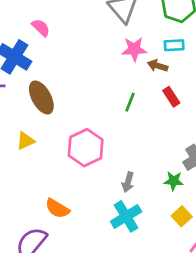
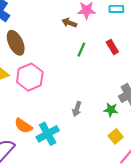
brown arrow: (158, 66) -> (69, 23), moved
pink hexagon: (86, 148) -> (30, 77), moved
cyan cross: (126, 216) -> (48, 134), moved

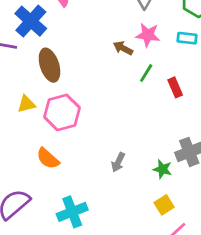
green line: (81, 50) -> (146, 73), moved
orange semicircle: (23, 126) -> (48, 158), moved
cyan cross: (48, 134) -> (72, 212), moved

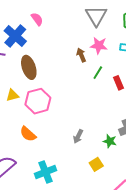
brown arrow: (123, 48) -> (81, 55), turned 40
yellow square: (164, 205) -> (96, 164), moved

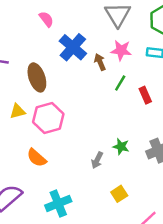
blue cross: (15, 36) -> (73, 47), moved
green star: (110, 141) -> (121, 147), moved

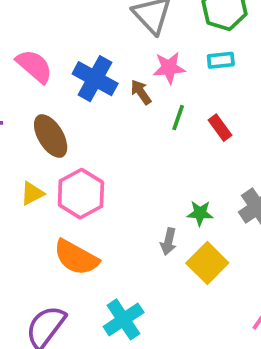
pink semicircle: (46, 19) -> (34, 66), moved, size x1.5
orange semicircle: (37, 158) -> (76, 257), size x1.4
yellow square: (119, 194) -> (207, 263), moved, size x1.5

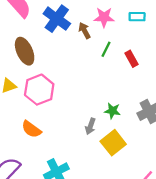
orange semicircle: (76, 257) -> (31, 129), size x0.7

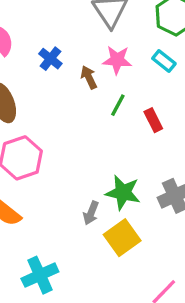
cyan rectangle: (137, 17) -> (164, 61), turned 35
blue cross: (57, 19) -> (50, 59), size x0.6
green star: (112, 111) -> (123, 193), size x1.5

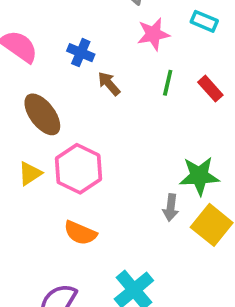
brown arrow: (89, 77) -> (109, 84), moved

